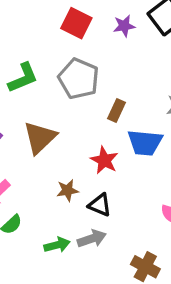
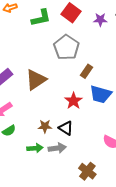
green L-shape: (23, 78) -> (41, 18), moved
brown star: (67, 190) -> (45, 126), moved

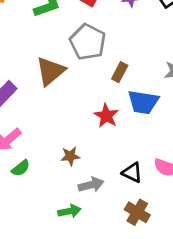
brown triangle: (36, 80) -> (50, 71), moved
black triangle: (66, 128) -> (132, 173), moved
green arrow: (35, 148) -> (69, 211), moved

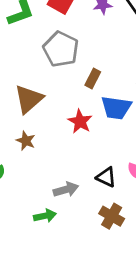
brown triangle: (50, 71) -> (29, 99), moved
brown star: (70, 156) -> (26, 141), moved, turned 30

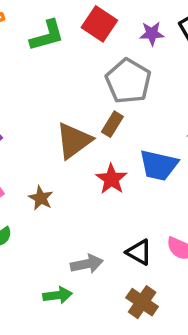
gray pentagon: (61, 49) -> (128, 81), moved
brown rectangle: (93, 78) -> (112, 124), moved
brown triangle: (29, 99) -> (74, 141), moved

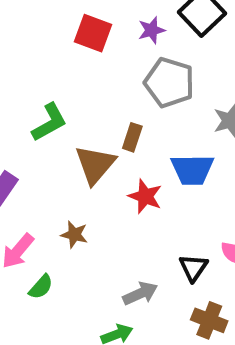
green L-shape: (47, 36) -> (49, 122), moved
gray pentagon: (128, 81) -> (169, 83), moved
black triangle: (139, 252) -> (193, 268), turned 48

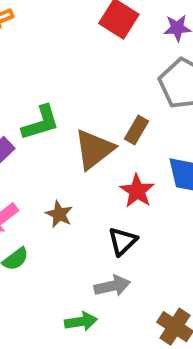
green L-shape: (49, 122) -> (41, 123), moved
black triangle: (193, 268) -> (123, 241), moved

